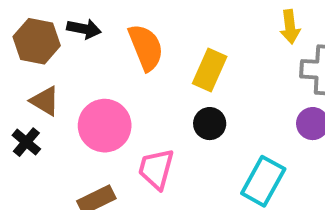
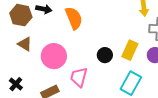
yellow rectangle: (210, 70) -> (130, 50), moved
black cross: (26, 142) -> (16, 84), moved

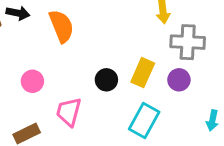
pink circle: (54, 56) -> (32, 81), size x0.6

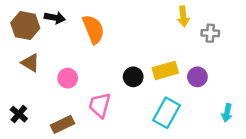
gray cross: (188, 42) -> (210, 33), moved, size x0.6
yellow rectangle: (143, 73) -> (165, 70), turned 50

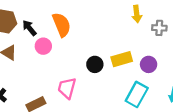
black arrow: (55, 18) -> (29, 28), moved, turned -140
pink circle: (68, 78) -> (43, 46), moved
cyan rectangle: (167, 113) -> (137, 94), moved

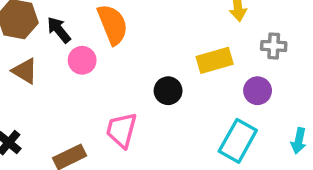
gray cross: (159, 28) -> (274, 46), moved
yellow rectangle: (122, 59) -> (215, 60), moved

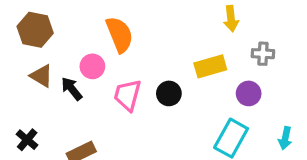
black arrow: (59, 30) -> (72, 89), moved
pink trapezoid: (122, 130) -> (127, 95), moved

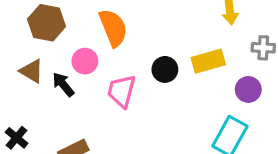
brown hexagon: (35, 30) -> (47, 23), moved
black circle: (169, 93) -> (165, 69), moved

